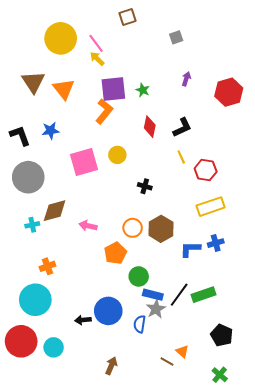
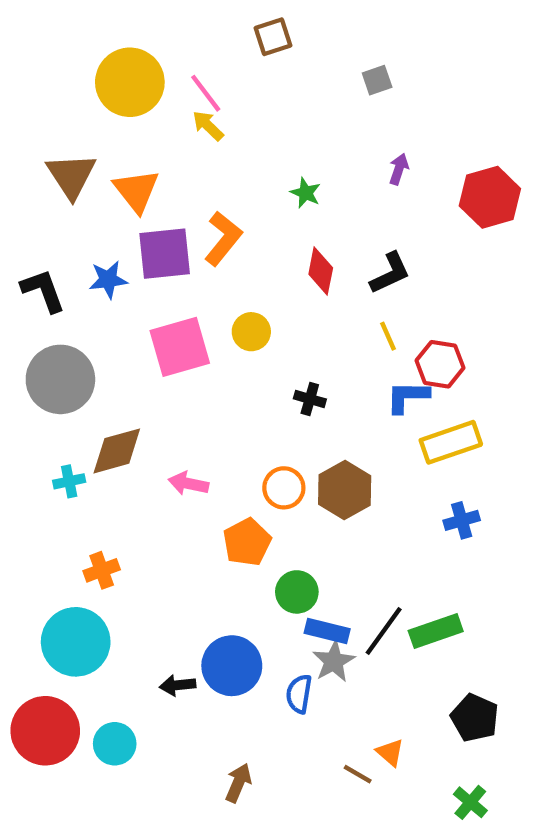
purple square: (113, 89) -> (165, 254), moved
blue L-shape: (190, 249) -> (407, 397), moved

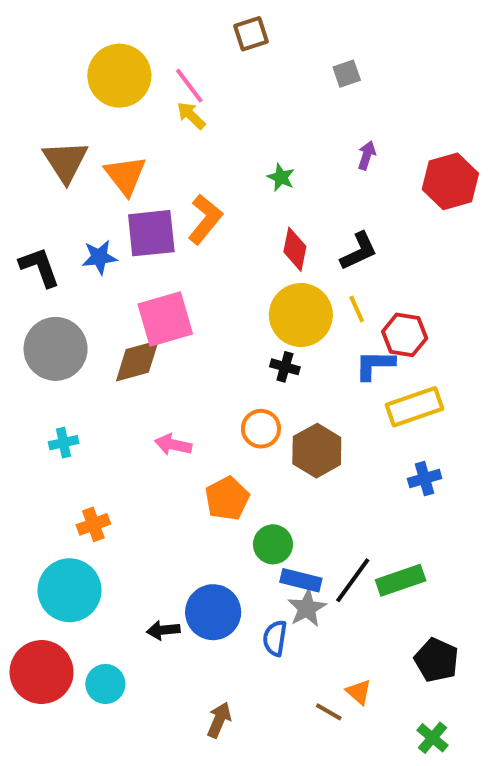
yellow circle: (251, 332) -> (301, 315), moved, size x1.8
brown diamond: (117, 451) -> (137, 361), moved
orange circle: (284, 488) -> (261, 429), moved

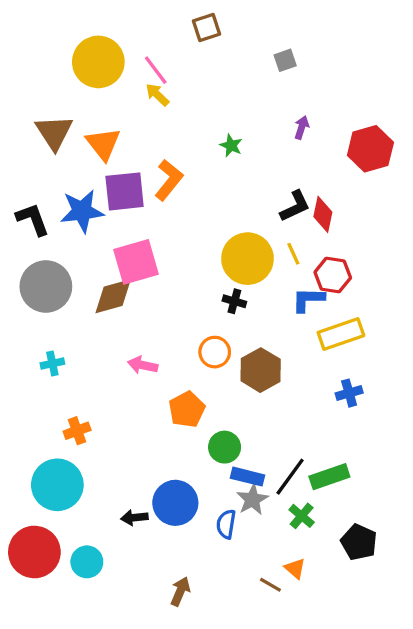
red diamond: (295, 249) -> (323, 214), moved
blue star: (99, 257) -> (82, 211), size x1.5
green cross: (433, 738) -> (302, 516), moved

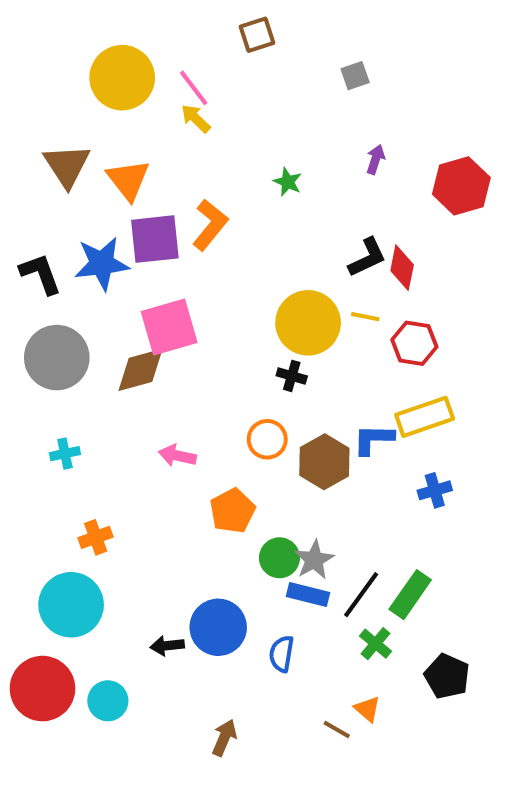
yellow line: (293, 254) -> (365, 317), turned -55
blue L-shape: (308, 300) -> (373, 439), moved
green rectangle: (329, 477) -> (410, 595), turned -36
gray star: (252, 500) -> (314, 560), moved

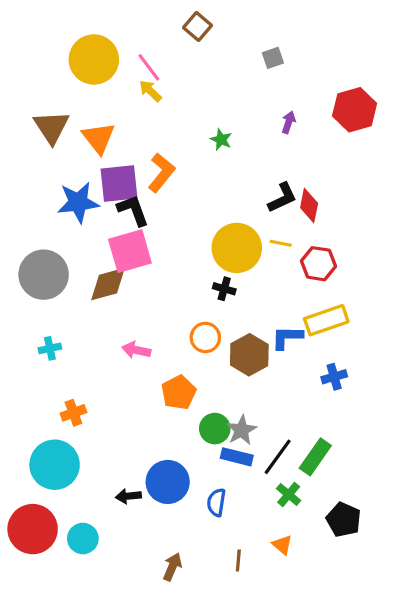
brown square: (257, 35) -> (198, 26), turned -32
red hexagon: (461, 186) -> (355, 110), moved
black L-shape: (40, 274) -> (133, 210), moved
brown line: (337, 729) -> (238, 560), moved, turned 65

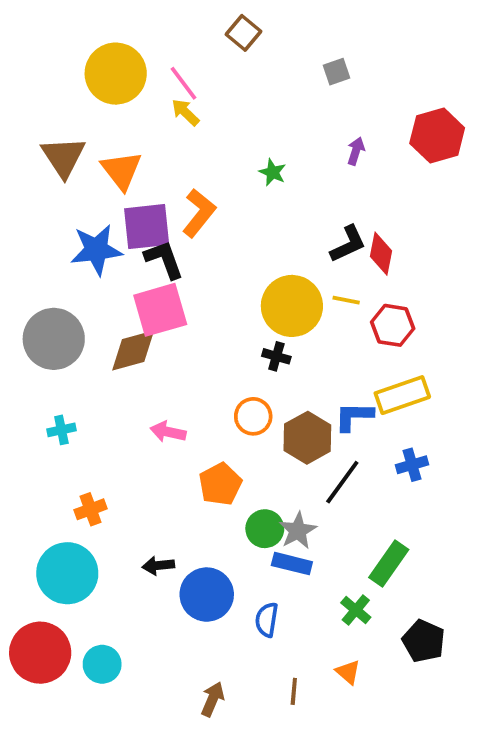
black line: (278, 457) -> (342, 482), moved
black arrow: (128, 496) -> (158, 565), moved

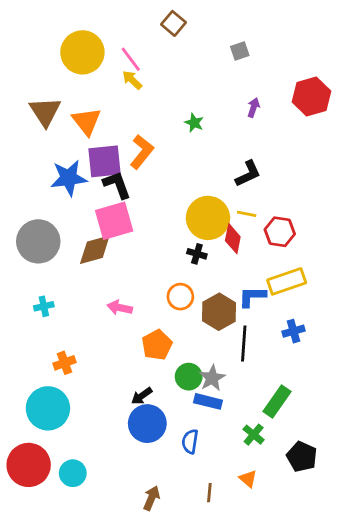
red diamond: (381, 254) -> (233, 239), moved
black line: (342, 482) -> (244, 344), turned -32
black arrow: (158, 565) -> (142, 396), moved, turned -30

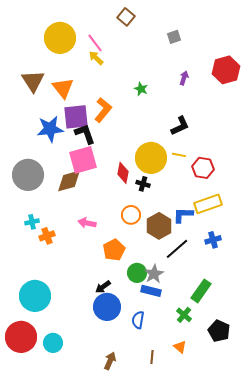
red diamond: (233, 239) -> (123, 173), moved
black line: (244, 344) -> (177, 249), turned 45
orange cross: (64, 363) -> (47, 236), moved

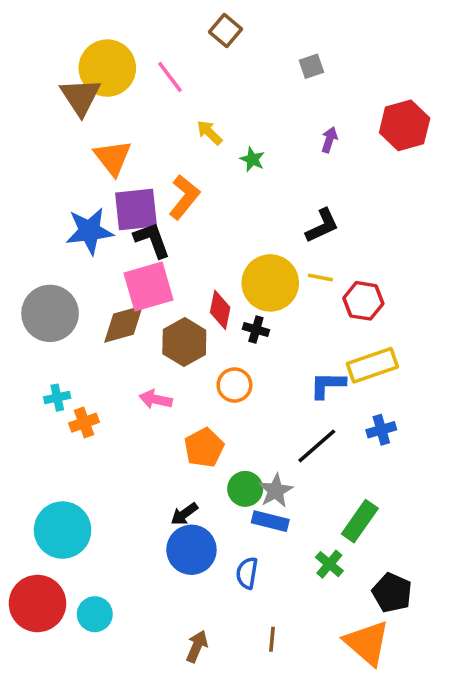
yellow arrow: (96, 58) -> (209, 133), moved
brown triangle: (33, 81) -> (80, 97), moved
brown hexagon: (159, 226) -> (184, 342), moved
orange triangle: (180, 347) -> (367, 643), moved, size x2.0

